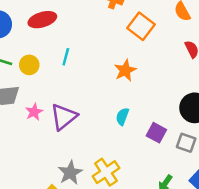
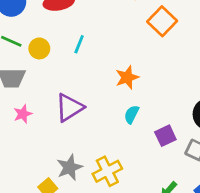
orange star: (125, 70) -> (127, 77), moved
pink star: (34, 112) -> (23, 114), moved
purple square: (156, 133) -> (165, 136), turned 30

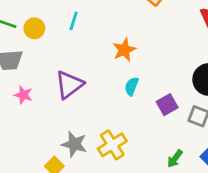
pink star: (23, 114) -> (23, 95), turned -30
gray star: (70, 167) -> (74, 144), turned -30

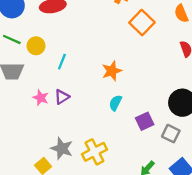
cyan line: (74, 21) -> (62, 62), moved
purple triangle: (69, 85) -> (62, 97), size x0.6
pink star: (23, 95) -> (41, 98), moved

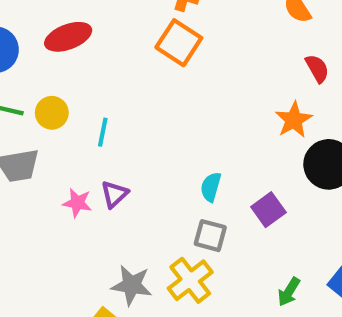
orange square: (142, 23) -> (179, 43), moved
orange star: (112, 71) -> (294, 120), moved
gray square: (171, 134) -> (210, 236), moved

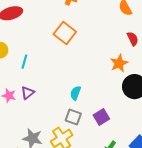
orange square: (179, 43) -> (65, 33), moved
purple square: (268, 210) -> (101, 117), moved

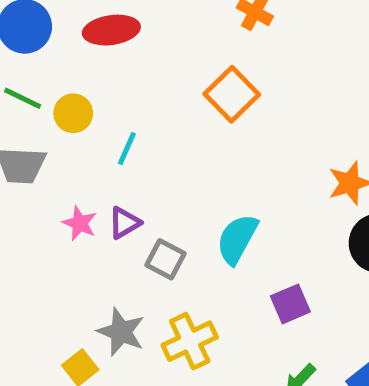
cyan semicircle: (75, 93) -> (237, 239), size x1.5
gray square: (73, 117) -> (166, 259), moved

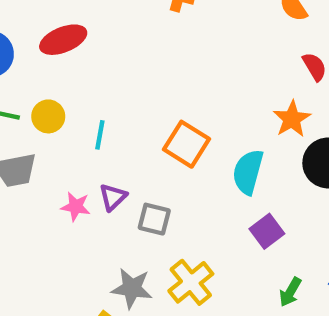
orange square: (232, 94) -> (187, 144), moved
cyan semicircle: (237, 239) -> (248, 172), moved

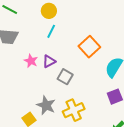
yellow circle: (48, 116) -> (49, 11), moved

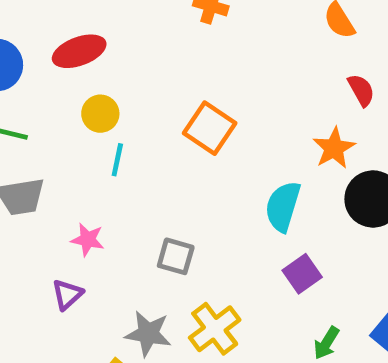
orange square: (89, 47) -> (210, 128), moved
purple triangle: (49, 61) -> (67, 294), moved

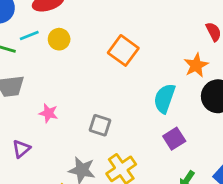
cyan line: (117, 160) -> (29, 36), moved, turned 54
purple triangle: (67, 294) -> (21, 149), moved

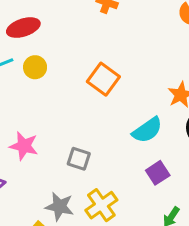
cyan semicircle: (164, 98) -> (147, 130), turned -144
pink star: (48, 113) -> (24, 146), size x1.4

